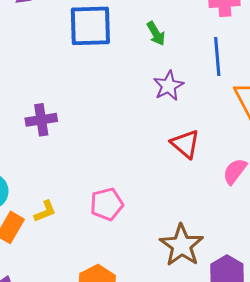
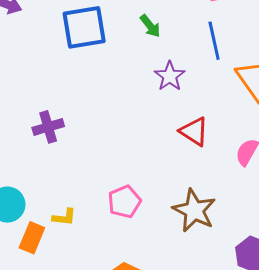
yellow L-shape: (45, 211) -> (64, 217), turned 35
brown star: (182, 245) -> (194, 210), moved

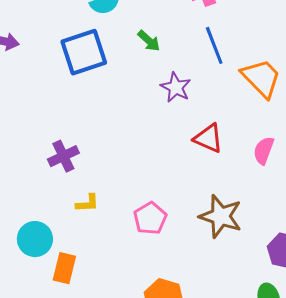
yellow L-shape: (64, 217) -> (87, 203), moved

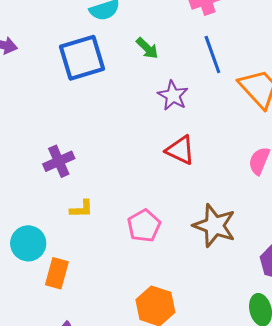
red triangle: (208, 138) -> (180, 150), moved

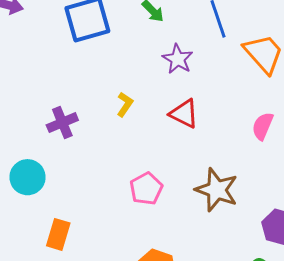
yellow L-shape: (82, 209) -> (125, 104), moved, turned -55
cyan circle: (28, 243) -> (28, 177), moved

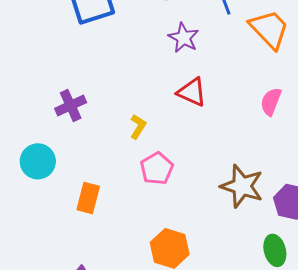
yellow L-shape: (125, 104) -> (138, 127), moved
brown star: (217, 190) -> (242, 186), moved
orange rectangle: (58, 234) -> (88, 198), moved

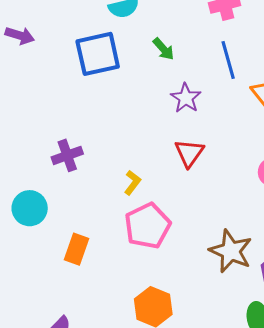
red triangle: (192, 92) -> (189, 153), turned 36
pink pentagon: (157, 168) -> (148, 226), size x1.4

